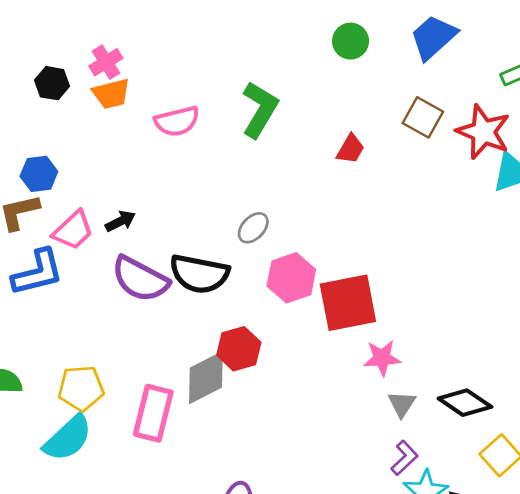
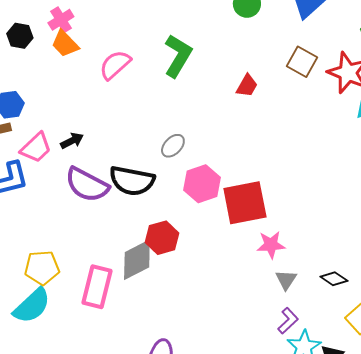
orange trapezoid: (111, 94) -> (65, 44), turned 60
pink semicircle: (177, 121) -> (115, 65), turned 152
black diamond: (465, 403) -> (334, 279), size x0.7

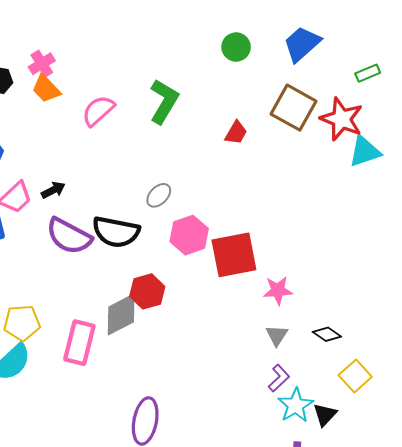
brown square: (302, 62) -> (294, 108), size x1.4
pink star: (271, 245) -> (278, 290), moved

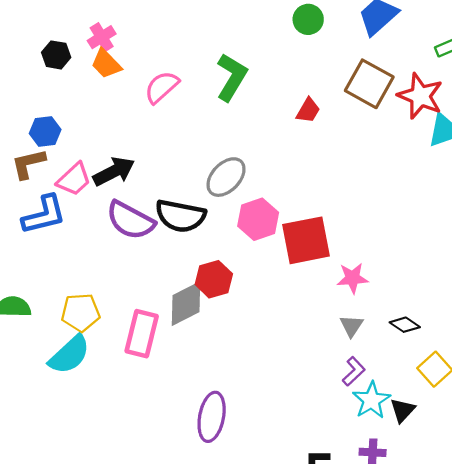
black arrow: (53, 190) -> (114, 171), size x1.6
gray ellipse: (159, 195) -> (226, 177), size x1.5

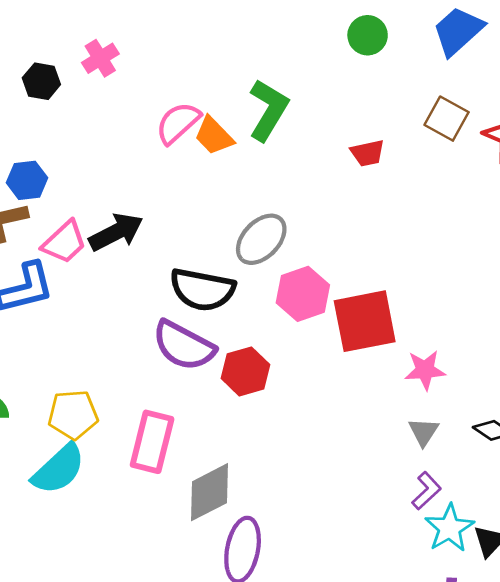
orange trapezoid: (106, 64) -> (214, 136), moved
brown square: (369, 84) -> (447, 119), size x0.7
red trapezoid: (308, 110) -> (368, 153), turned 48
purple semicircle: (131, 220) -> (184, 346), moved
gray diamond: (186, 304) -> (209, 492), moved

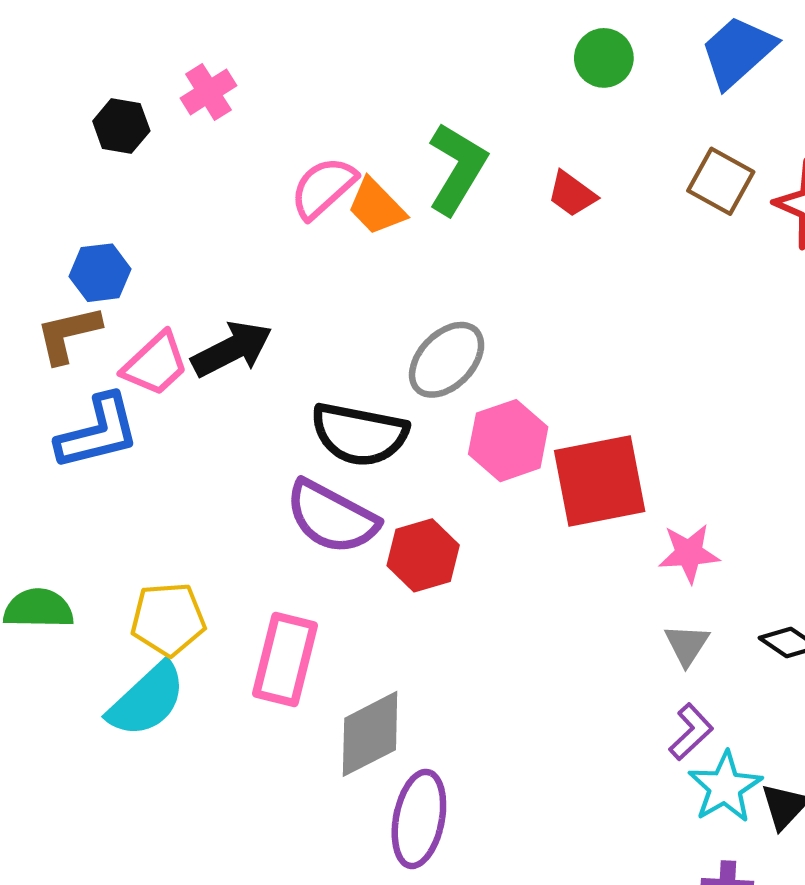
red trapezoid: (368, 153) -> (572, 194), moved, turned 48

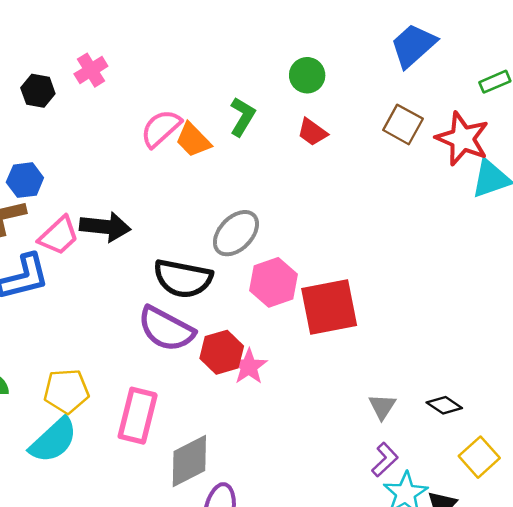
green circle: (604, 58) -> (307, 75), moved
green L-shape: (457, 168) -> (242, 117), size x0.7
black arrow: (232, 349) -> (105, 227), turned 33
pink star: (689, 553) -> (249, 366), moved, turned -30

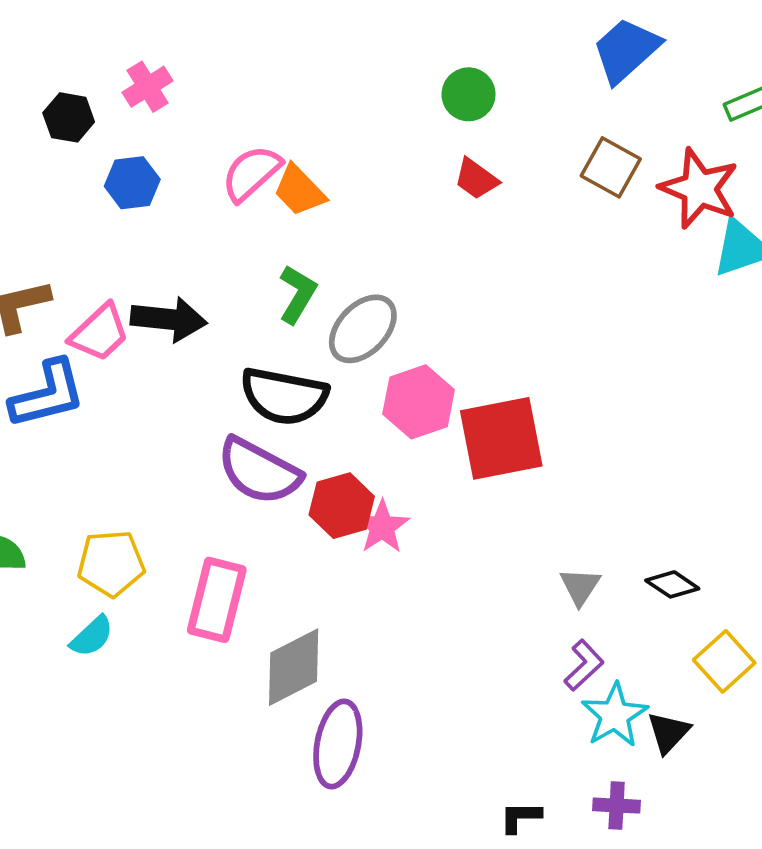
green L-shape: (242, 117) -> (297, 294), moved
blue hexagon: (25, 180) -> (132, 183), moved
cyan semicircle: (53, 440) -> (92, 636), size x0.6

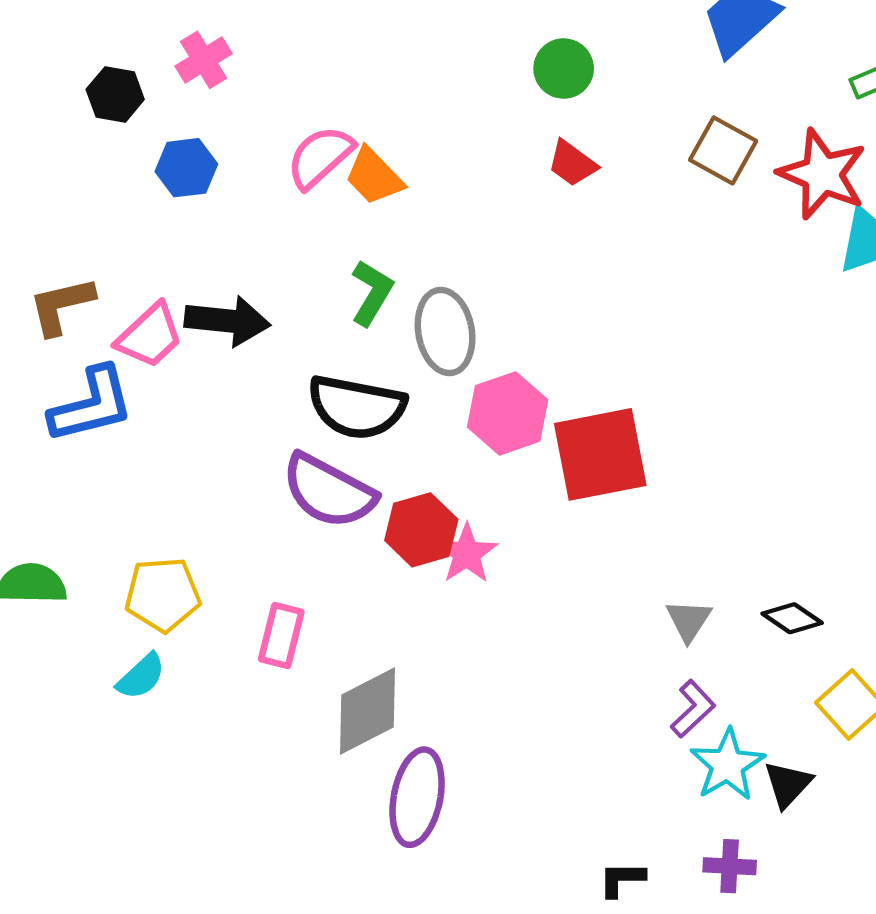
gray ellipse: (363, 329) -> (445, 332), turned -54
pink rectangle: (217, 600) -> (281, 636), size x0.7

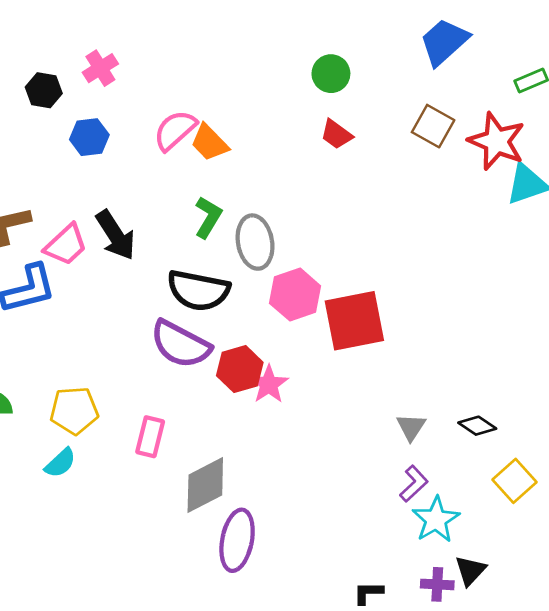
black arrow: (227, 321) -> (116, 235), turned 51
black triangle: (788, 784) -> (470, 571), moved

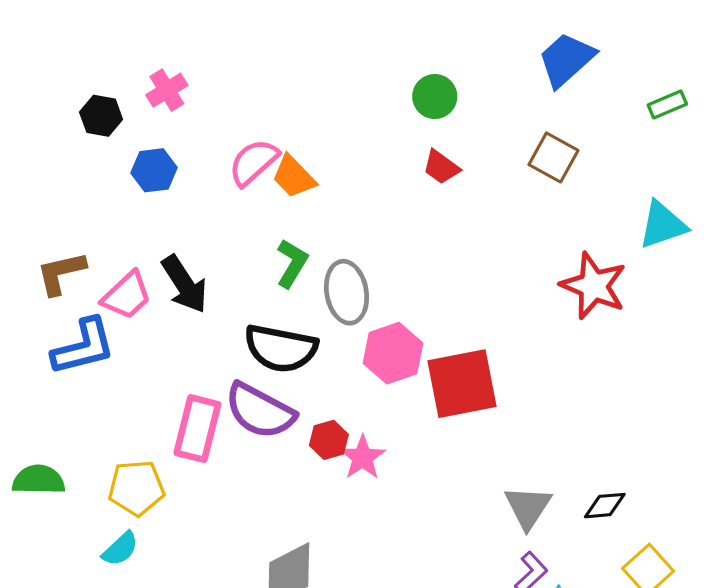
red star: (497, 141) -> (594, 286), moved
red hexagon: (240, 369) -> (329, 440), size x0.7
black diamond: (477, 426) -> (605, 506), turned -39
gray triangle: (411, 427) -> (528, 507), size x1.4
pink rectangle: (150, 437) -> (197, 429), moved, size x1.4

